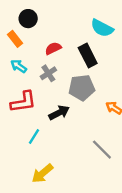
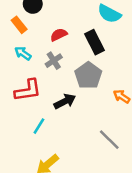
gray pentagon: (82, 88) -> (88, 75), turned -30

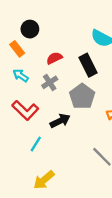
red L-shape: (28, 90) -> (25, 110), turned 52

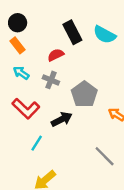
black circle: (30, 29) -> (18, 23), moved
black rectangle: (88, 65) -> (72, 32), moved
gray cross: (50, 82) -> (51, 80), turned -35

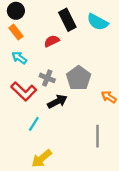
gray cross: (51, 80) -> (47, 78), moved
gray line: (105, 156) -> (98, 136), turned 45

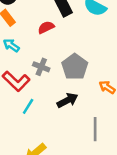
black arrow: (57, 101) -> (68, 100), moved
cyan line: (34, 124) -> (28, 106), moved

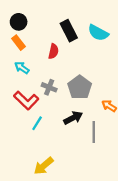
red semicircle: (46, 27) -> (53, 51), turned 128
gray line: (95, 129) -> (94, 132), moved

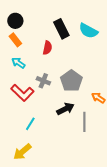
cyan line: (37, 123) -> (30, 124), moved
yellow arrow: (44, 166) -> (22, 152), moved

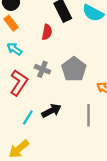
red L-shape: (22, 93) -> (19, 83), turned -100
black arrow: (65, 109) -> (51, 111), moved

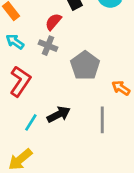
red semicircle: (47, 32) -> (53, 22), turned -152
gray cross: (42, 69) -> (48, 46), moved

